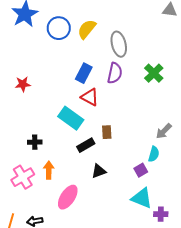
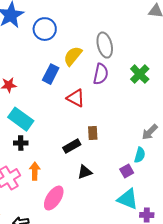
yellow semicircle: (87, 29) -> (73, 56), moved
blue rectangle: (84, 73) -> (51, 74), moved
cyan rectangle: (71, 118) -> (21, 119), moved

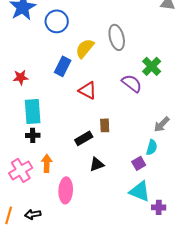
purple semicircle: (101, 74) -> (132, 83), moved, turned -65
cyan rectangle: (21, 119) -> (33, 111), turned 50
pink ellipse: (54, 198) -> (66, 190), turned -30

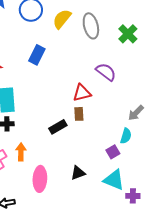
yellow semicircle: (85, 48) -> (62, 19), moved
green cross: (152, 66) -> (128, 34), moved
red triangle: (88, 90) -> (82, 93), moved, turned -42
black triangle: (97, 164) -> (78, 173), moved

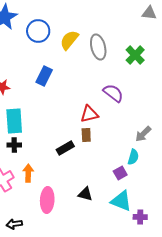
black triangle: (78, 173) -> (85, 194), turned 35

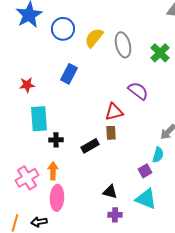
black cross: (14, 145) -> (56, 140), moved
pink ellipse: (47, 200) -> (57, 198), moved
purple cross: (140, 217) -> (115, 215), moved

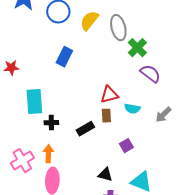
green cross: (160, 53) -> (137, 48), moved
red star: (27, 85) -> (11, 68), moved
purple semicircle: (138, 91) -> (150, 74), moved
cyan semicircle: (158, 155) -> (132, 109), moved, turned 84
purple square: (145, 171) -> (126, 146), moved

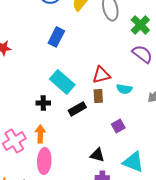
green cross: (137, 48) -> (140, 25), moved
cyan rectangle: (34, 102) -> (62, 82), moved, turned -45

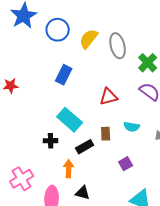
red triangle: (101, 75) -> (109, 97), moved
orange arrow: (40, 134) -> (69, 169), moved
black triangle: (97, 155) -> (83, 193), moved

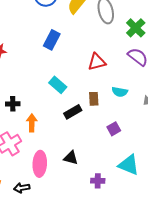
cyan rectangle: (70, 120) -> (58, 85), size x0.7
black cross: (51, 141) -> (13, 104), moved
orange arrow: (69, 169) -> (32, 123), moved

